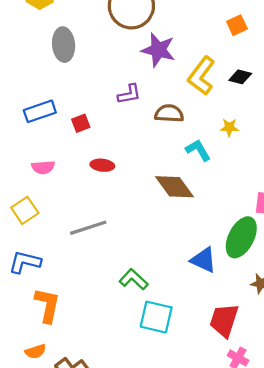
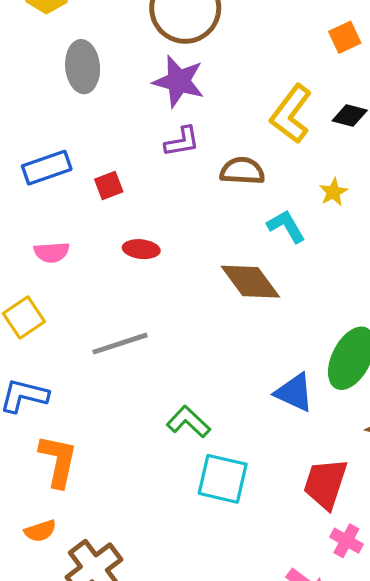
purple star: (158, 50) -> (179, 81), moved
yellow star: (229, 127) -> (333, 192), turned -30

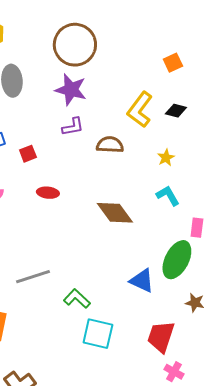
cyan L-shape: (286, 226) -> (168, 196), moved
gray line: (120, 344) -> (33, 277), moved

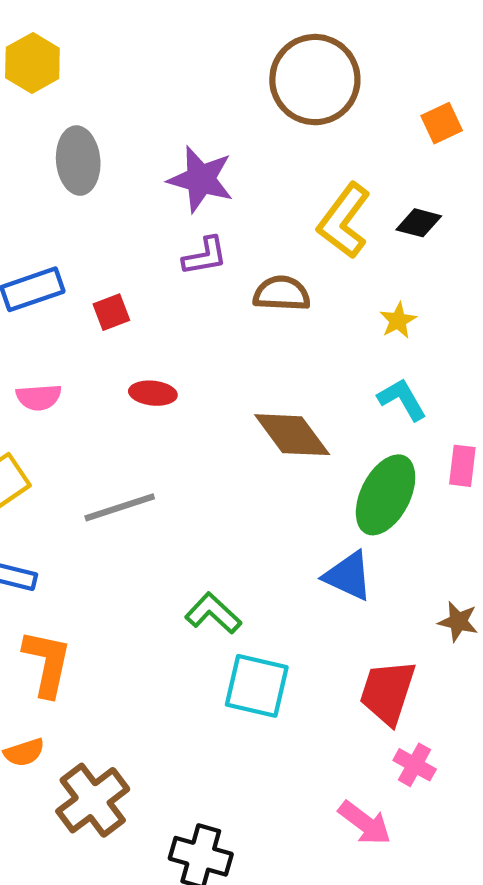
brown circle: (75, 45) -> (315, 80), moved
orange square: (173, 63) -> (442, 123), moved
green ellipse: (177, 260) -> (386, 495), moved
gray line: (33, 277) -> (120, 507), moved

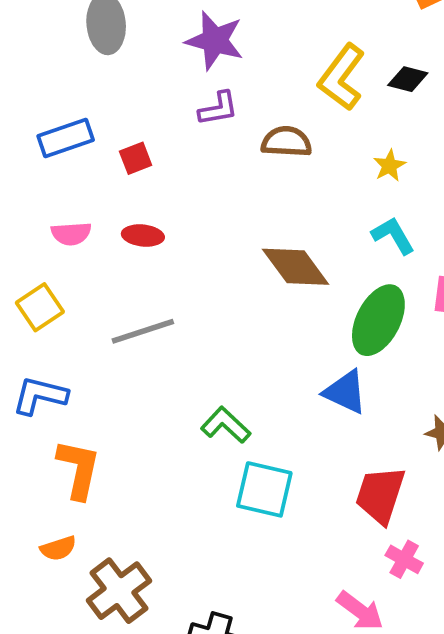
red ellipse: (153, 393) -> (143, 236), moved

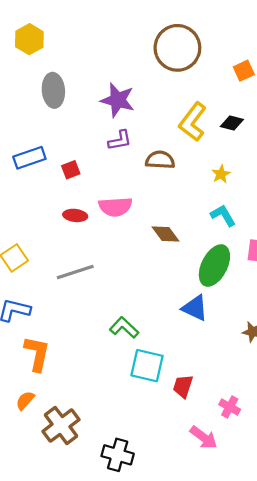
pink semicircle: (71, 234) -> (115, 207), moved, size x1.4
brown diamond: (296, 267) -> (165, 234), size x0.7
red trapezoid: (380, 495) -> (183, 386), moved, size x0.7
orange semicircle: (58, 548) -> (25, 400), turned 150

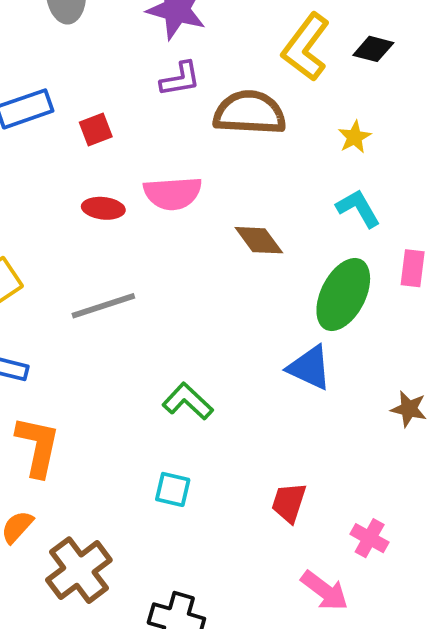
brown semicircle: (160, 160) -> (250, 113), size x1.4
cyan square: (147, 366) -> (173, 489), moved, size x0.6

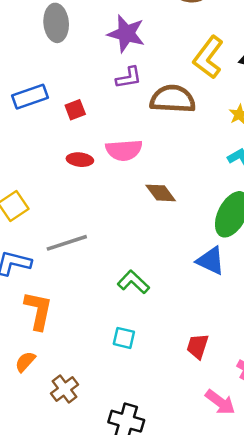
brown diamond: (259, 240) -> (161, 193), moved
gray line: (103, 306) -> (67, 243), moved
brown cross: (79, 570) -> (64, 389), size x0.7

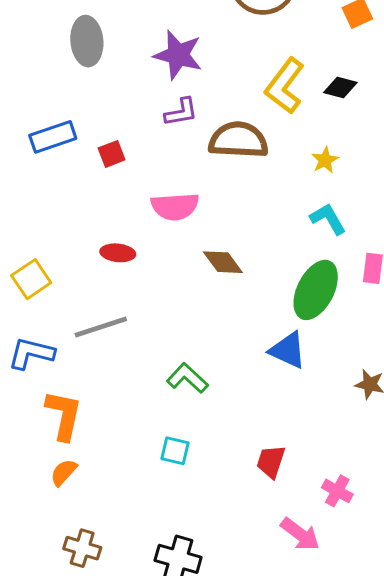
red ellipse: (80, 160) -> (118, 253), moved
orange semicircle: (25, 362) -> (64, 472), moved
brown cross: (64, 389) -> (82, 548), moved, turned -36

